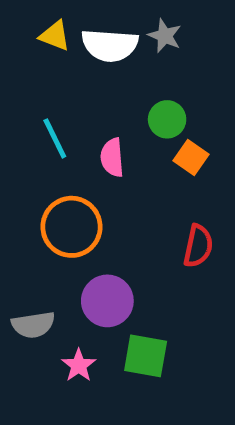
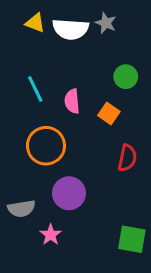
green circle: (167, 119) -> (126, 77), moved
orange square: (191, 158) -> (109, 113), moved
green square: (146, 356) -> (132, 239), moved

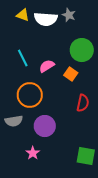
green circle: (126, 77) -> (82, 50), size x1.5
pink semicircle: (72, 101) -> (47, 66), turned 63
gray semicircle: (21, 209) -> (14, 121), moved

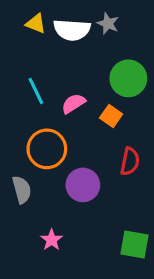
gray semicircle: (14, 121) -> (22, 190), turned -96
purple circle: (45, 126) -> (83, 185), moved

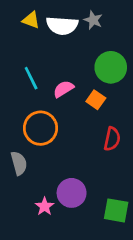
purple circle: (83, 185) -> (72, 193), moved

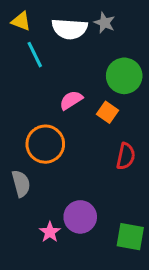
yellow triangle: (31, 20) -> (21, 21), moved
cyan line: (31, 78) -> (35, 55), moved

